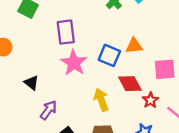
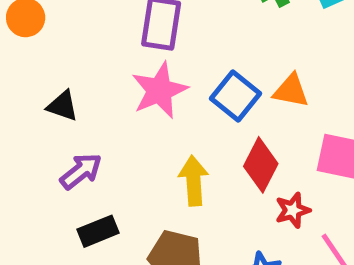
black triangle: (31, 83) -> (62, 106), turned -35
red diamond: (130, 84) -> (261, 165), turned 40

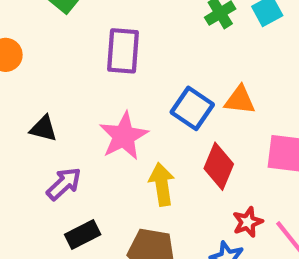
pink star: (159, 90) -> (124, 136), moved
red star: (293, 210) -> (248, 222), moved

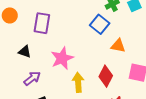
purple rectangle: (123, 51) -> (42, 23), moved
blue square: (192, 108) -> (100, 24), moved

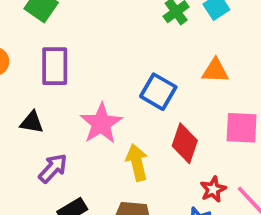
blue square: (100, 24) -> (158, 92), moved
orange triangle: (118, 46) -> (215, 71), moved

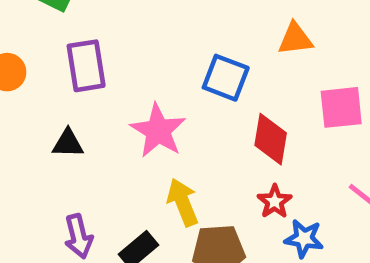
yellow arrow: (137, 162) -> (183, 202), moved
purple arrow: (53, 168) -> (79, 236), moved, turned 132
red star: (213, 189) -> (275, 202), moved

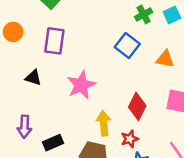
blue square: (226, 78) -> (127, 46), moved
yellow arrow: (183, 202) -> (104, 123), moved

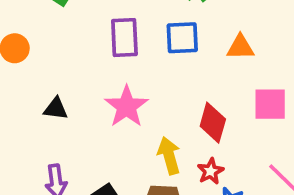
purple rectangle: (54, 41) -> (124, 38), moved
blue square: (127, 46) -> (182, 38), turned -30

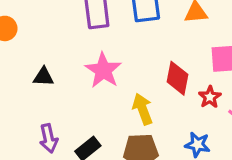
red star: (211, 171) -> (210, 97), moved

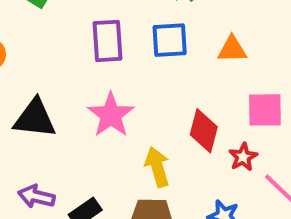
black triangle: (43, 77) -> (35, 118), size x1.6
purple arrow: (49, 138) -> (36, 196), turned 112

